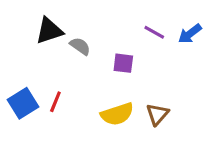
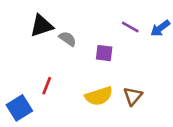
blue square: (23, 103) -> (19, 108), moved

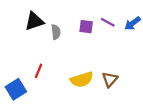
gray semicircle: (68, 39) -> (56, 32), turned 48
purple square: (104, 53) -> (86, 27), moved

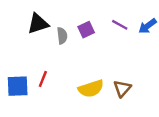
purple square: (86, 27) -> (86, 30), moved, turned -32
blue square: (16, 89) -> (18, 86), moved, turned 30

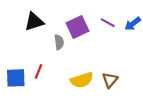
purple square: (86, 30) -> (77, 27), size x1.5
gray semicircle: (62, 36) -> (59, 42), moved

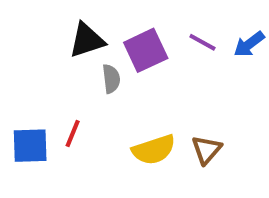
black triangle: (34, 22) -> (87, 40), moved

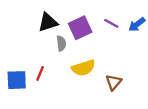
yellow semicircle: (154, 150) -> (83, 68), moved

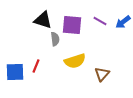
black triangle: (48, 22) -> (43, 20), turned 36
purple square: (80, 28) -> (72, 25), turned 30

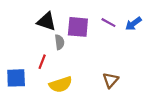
yellow semicircle: (75, 61) -> (61, 84), moved
red line: (36, 66) -> (42, 62), moved

